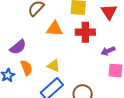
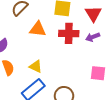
purple arrow: (108, 51) -> (93, 37), moved

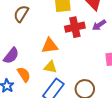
orange triangle: (38, 29) -> (50, 46), moved

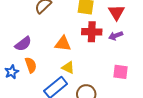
yellow triangle: (50, 67) -> (68, 68), moved

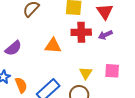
orange semicircle: (31, 65) -> (21, 85), moved
yellow triangle: (68, 68) -> (86, 73), moved, turned 40

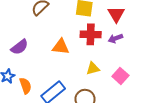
pink square: (112, 71) -> (120, 76), turned 35
yellow triangle: (86, 73) -> (93, 68), moved, turned 40

